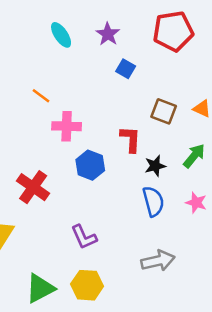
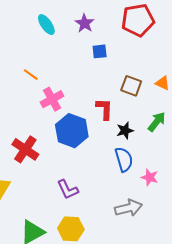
blue square: (126, 69) -> (100, 51), turned -35
pink cross: (67, 126) -> (52, 99), turned -30
blue hexagon: (90, 165) -> (72, 131), size x1.4
pink star: (196, 203) -> (150, 177), moved

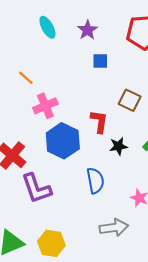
blue semicircle: (124, 159) -> (95, 181), moved
purple L-shape: (68, 189) -> (36, 188), moved, size x1.4

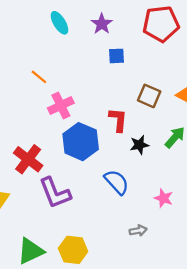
blue semicircle: (95, 181) -> (117, 182), turned -30
gray arrow: (114, 228) -> (138, 231), size x0.6

